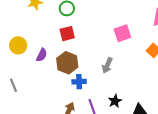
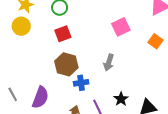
yellow circle: (18, 45) -> (21, 26), moved
purple semicircle: (42, 55) -> (40, 97), moved, size x1.5

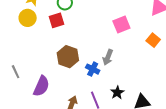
red square: (63, 34) -> (57, 20), moved
blue cross: (81, 83) -> (93, 69), moved, turned 32
gray line: (13, 94) -> (16, 72), moved

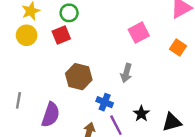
blue cross: (93, 69) -> (105, 102), moved
gray line: (16, 72) -> (18, 100), turned 40

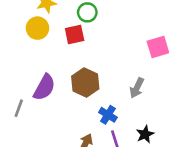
gray line: (18, 100) -> (19, 108), moved
purple semicircle: (51, 115) -> (44, 87), moved

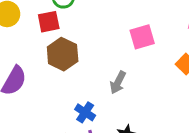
brown hexagon: (85, 83) -> (63, 54), moved

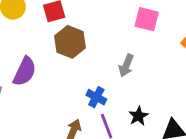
pink square: (142, 37) -> (147, 19), turned 35

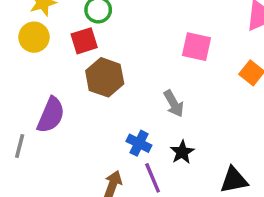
gray arrow: (126, 66) -> (174, 104), turned -50
black star: (138, 116) -> (182, 152), moved

